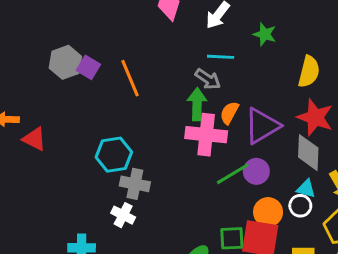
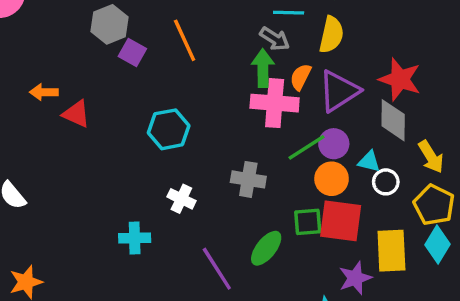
purple square: (88, 67) -> (132, 53), moved
yellow semicircle: (309, 72) -> (331, 35), moved
gray cross: (135, 184) -> (248, 179), moved
cyan triangle: (306, 189) -> (369, 162), moved
orange circle: (268, 212) -> (332, 179), moved

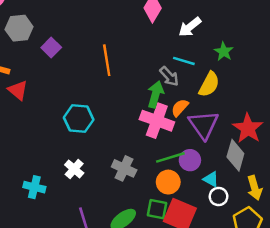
gray hexagon: (110, 24) -> (19, 28), moved
purple square: (132, 53) -> (51, 48), moved
purple triangle: (339, 91) -> (204, 125), turned -48
orange circle: (332, 179) -> (168, 182), moved

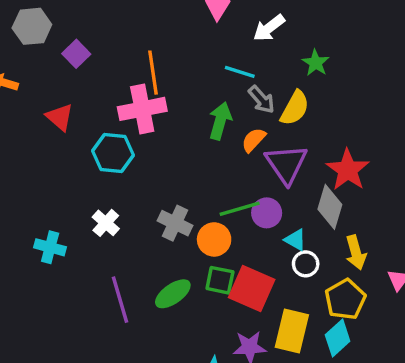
cyan line: (184, 61) -> (240, 72), moved
gray arrow: (169, 76) -> (261, 100), moved
red triangle: (18, 90) -> (60, 117), moved
pink cross: (157, 121) -> (142, 109), moved, turned -32
orange circle: (168, 182) -> (214, 239), moved

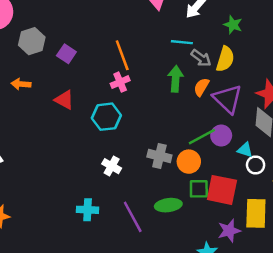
pink cross: (142, 109) -> (120, 82), size x0.6
cyan cross: (50, 247) -> (88, 210), moved
green ellipse: (173, 294) -> (168, 205), turned 40

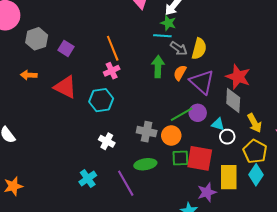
green star: (233, 25) -> (168, 23), moved
red triangle: (64, 100) -> (65, 87), size x1.4
green ellipse: (168, 205) -> (145, 164), moved
cyan cross: (88, 210) -> (88, 179), turned -36

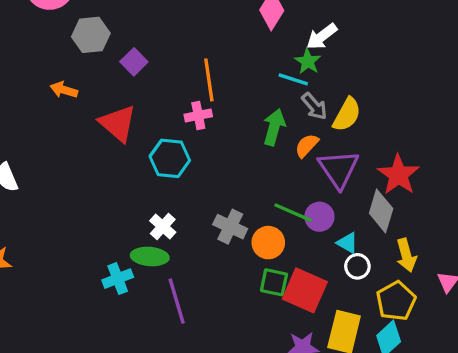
green line: (182, 114) -> (293, 213), turned 40
green ellipse: (145, 164) -> (150, 257), moved

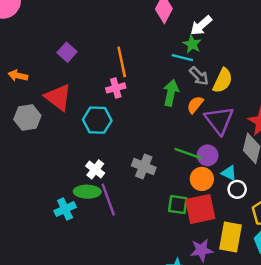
gray hexagon: (91, 35) -> (27, 117), moved
orange circle: (268, 243) -> (202, 179), moved
red square: (305, 290) -> (200, 209), turned -32
purple line: (177, 301) -> (108, 200), moved

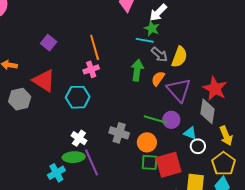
orange circle: (202, 179) -> (147, 142), moved

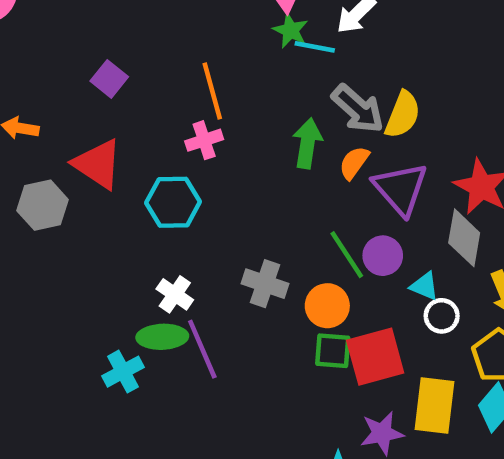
green star: (152, 28) -> (291, 30), moved
cyan line: (145, 40) -> (315, 47), moved
gray arrow: (159, 55) -> (358, 109), size x1.4
green line: (155, 120) -> (347, 255), turned 40

